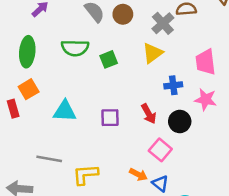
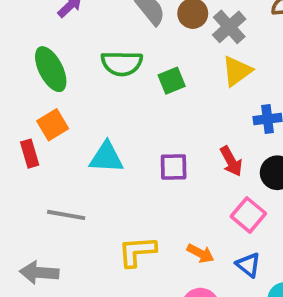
gray cross: (163, 23) -> (229, 27), moved
green ellipse: (27, 52) -> (51, 69), turned -32
gray line: (49, 159) -> (66, 215), moved
orange arrow: (138, 174) -> (200, 253), moved

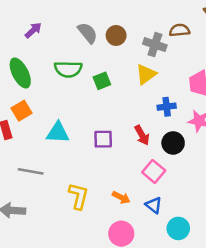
gray cross: (229, 27) -> (155, 45), moved, turned -30
yellow L-shape: (137, 251) -> (79, 196), turned 108

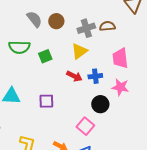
brown semicircle: (180, 30) -> (107, 26), moved
gray cross: (155, 45) -> (86, 28), turned -36
red arrow: (142, 135) -> (74, 76), moved, turned -35

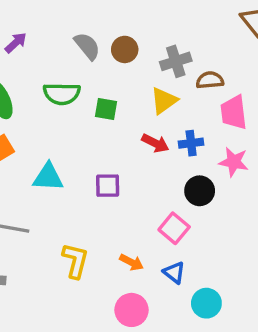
brown semicircle: (107, 26) -> (210, 80), moved
green square: (45, 56) -> (106, 109), turned 32

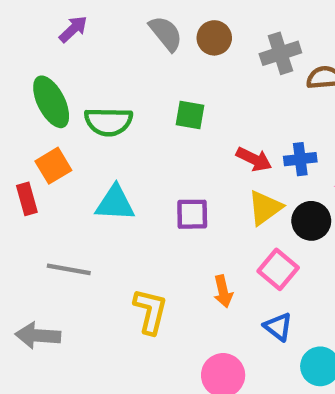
green semicircle: (62, 94) -> (108, 122), moved
yellow triangle: (164, 101) -> (265, 208), moved
orange arrow: (132, 262) -> (223, 291), moved, turned 50

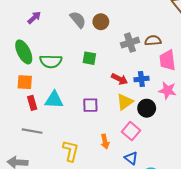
gray cross: (280, 53) -> (130, 43), moved
orange square: (53, 166) -> (25, 82), turned 35
red rectangle: (27, 199) -> (32, 103), moved

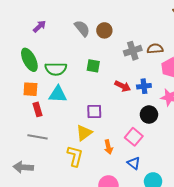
cyan triangle: (54, 100) -> (58, 94), moved
yellow triangle: (125, 102) -> (84, 133), moved

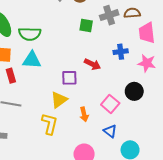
green square: (93, 66) -> (86, 26), moved
red arrow: (123, 86) -> (92, 64), moved
black circle: (149, 115) -> (134, 91), moved

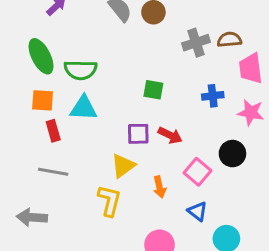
green square: (86, 26) -> (153, 90), moved
red arrow: (92, 64) -> (170, 135), moved

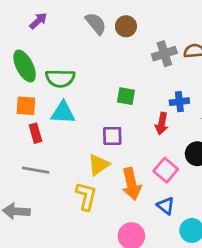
red arrow: (170, 135) -> (162, 124), moved, turned 75
orange arrow: (160, 187) -> (131, 184), size x1.6

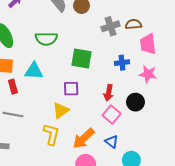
green semicircle: (60, 78) -> (46, 39), moved
green square: (126, 96) -> (81, 58), size x1.5
red arrow: (162, 124) -> (108, 93), moved
orange arrow: (131, 184) -> (84, 138), moved, turned 60

